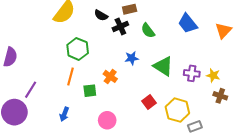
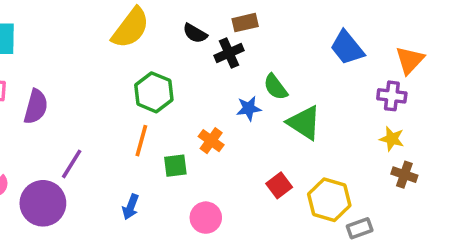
green semicircle: (148, 31) -> (276, 87), moved
purple cross: (192, 73) -> (392, 96), moved

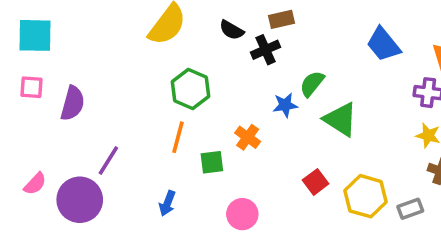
green semicircle: (276, 87) -> (312, 84), turned 76
gray rectangle: (360, 228) -> (410, 209), moved

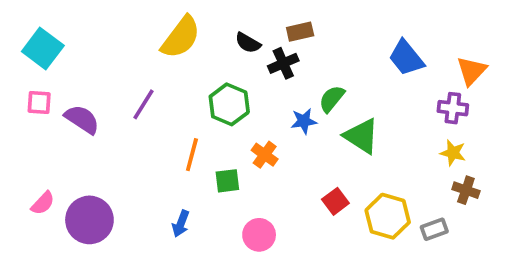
cyan square: (35, 35) -> (43, 48), turned 36
green hexagon: (190, 89) -> (229, 104), moved
purple semicircle: (73, 103) -> (82, 119), turned -72
purple line: (108, 160) -> (144, 104), moved

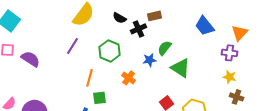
brown rectangle: (300, 32) -> (155, 16), moved
purple line: (144, 104) -> (73, 46), moved
green square: (227, 181) -> (100, 98), moved

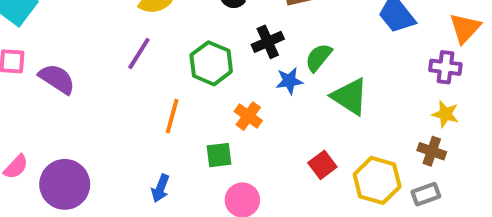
black cross: (139, 29) -> (268, 42), moved
brown cross: (237, 97) -> (432, 151), moved
green square: (100, 98) -> (219, 155), moved

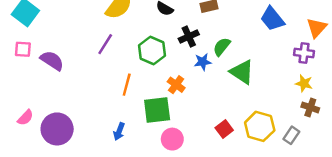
brown cross: (432, 151) -> (310, 107), moved
green square: (219, 155) -> (157, 110), size x1.6
red square: (322, 165) -> (224, 129), moved
gray rectangle: (426, 194) -> (291, 135), turned -36

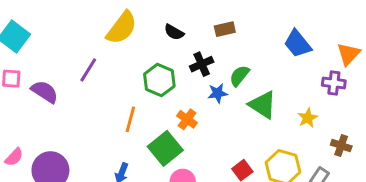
purple line: (105, 44) -> (88, 70), moved
yellow star: (304, 83) -> (308, 118), moved, turned 30
green square: (157, 110) -> (165, 148), turned -32

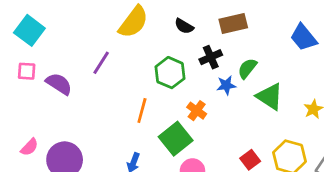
brown rectangle: (225, 29) -> (233, 23), size x1.4

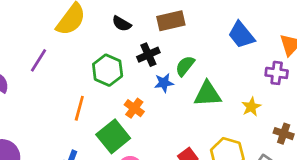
green triangle: (270, 96) -> (208, 94), turned -36

